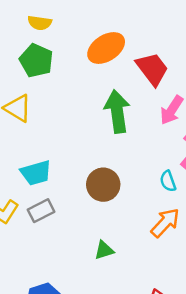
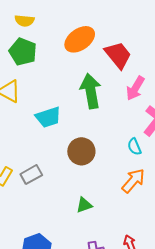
cyan trapezoid: (36, 173) -> (48, 117), moved

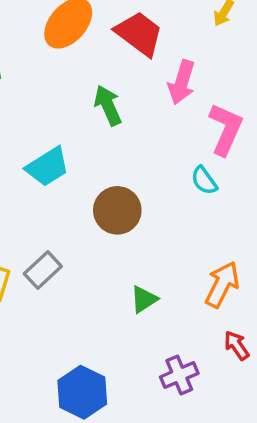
green arrow: (91, 91) -> (108, 105), size x0.7
orange arrow: (133, 181) -> (222, 285), moved

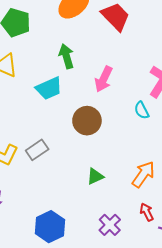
pink arrow: (182, 82) -> (104, 79), moved
green arrow: (108, 105) -> (66, 56), moved
purple cross: (179, 375) -> (110, 225), turned -30

